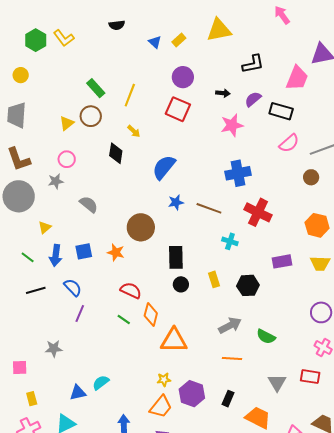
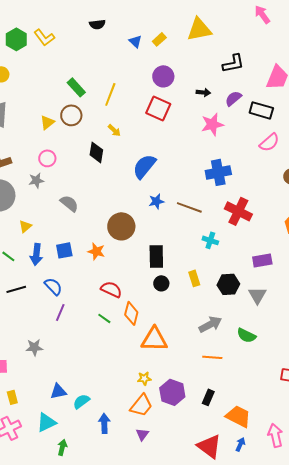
cyan semicircle: (101, 383) -> (81, 401), moved
gray triangle: (277, 383) -> (257, 295), moved

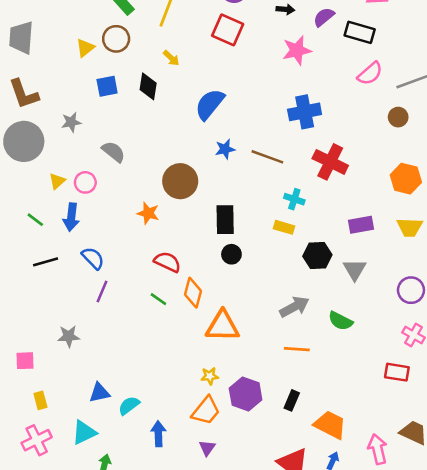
pink circle: (47, 158) -> (85, 182), moved
blue square: (64, 250) -> (107, 86), moved
yellow rectangle: (194, 278) -> (284, 227), moved, turned -56

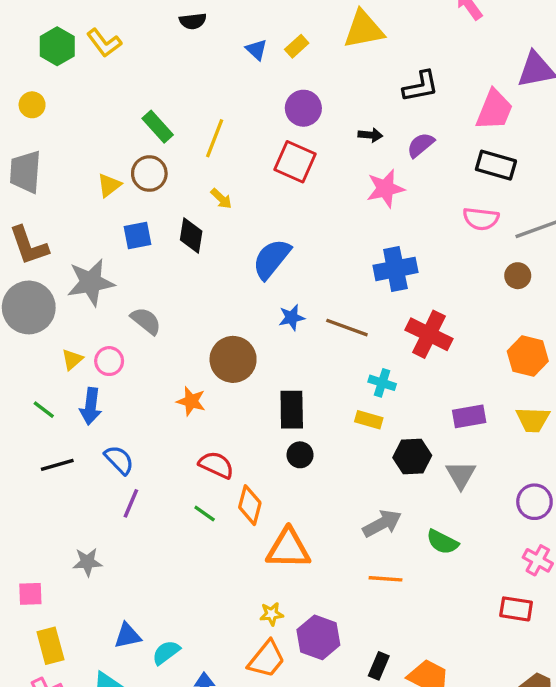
black rectangle: (360, 32) -> (496, 165), moved
pink semicircle: (370, 73) -> (481, 219), turned 48
gray star: (71, 122) -> (91, 282), size x1.8
yellow rectangle: (40, 400) -> (50, 646), size x1.5
black rectangle: (292, 400) -> (379, 666), moved

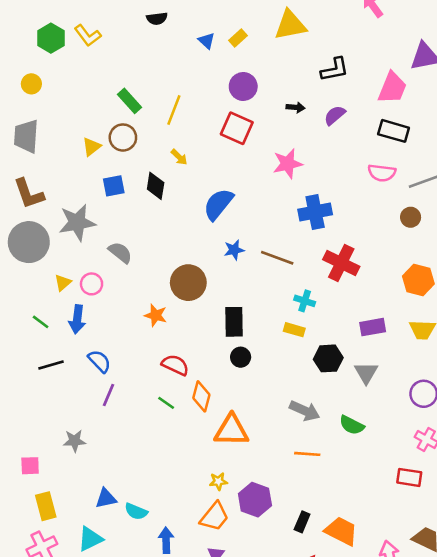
pink star: (385, 189) -> (288, 164), moved
gray arrow: (382, 524) -> (305, 411), turned 52
cyan semicircle: (166, 652) -> (136, 511), turned -120

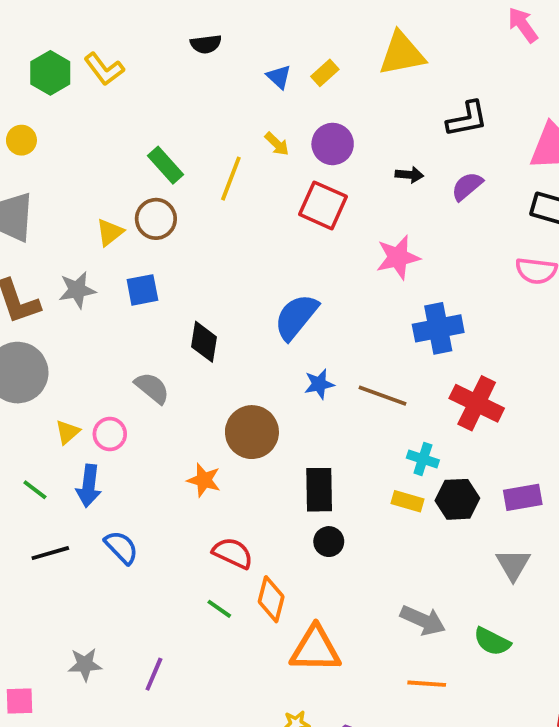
yellow arrow: (179, 157) -> (277, 144), moved
black diamond: (156, 186) -> (204, 342), moved
gray star: (77, 222) -> (77, 290), moved, size x0.7
black hexagon: (328, 358) -> (457, 499), moved
purple line: (109, 395) -> (154, 674), moved

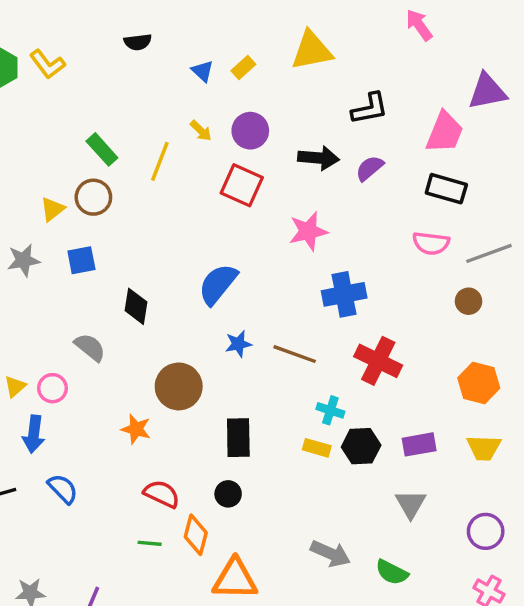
black arrow: (409, 175) -> (318, 158), size x1.6
black circle: (329, 542) -> (228, 494), moved
green line: (219, 609) -> (150, 543), turned -30

